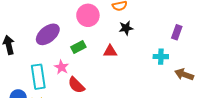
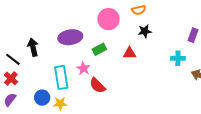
purple ellipse: (48, 34) -> (70, 37), turned 30

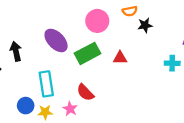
black star: (145, 31) -> (145, 25), moved
purple ellipse: (70, 37) -> (56, 40), turned 55
green rectangle: (99, 49) -> (87, 53), size x1.6
pink star: (83, 68) -> (70, 109), moved

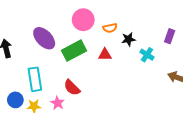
orange semicircle: (130, 11) -> (110, 28), moved
black star: (145, 25) -> (128, 39), moved
cyan cross: (172, 63) -> (147, 55), moved, turned 32

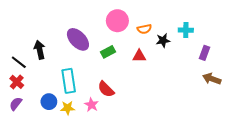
purple rectangle: (170, 36) -> (205, 53), moved
green rectangle: (74, 51) -> (108, 52), size x0.6
cyan cross: (147, 55) -> (186, 30), moved, turned -32

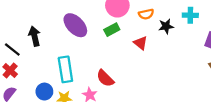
green rectangle: (108, 52) -> (112, 30), moved
red triangle: (139, 56) -> (141, 43), turned 40

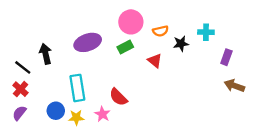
purple ellipse: (75, 25) -> (88, 42), turned -65

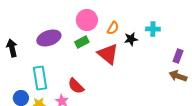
orange semicircle: (160, 31) -> (113, 28), turned -48
purple rectangle: (226, 57) -> (178, 56), moved
red triangle: (155, 61) -> (108, 54), size x1.6

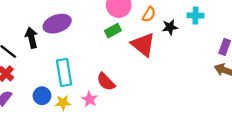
purple ellipse: (49, 38) -> (57, 24), moved

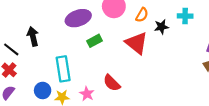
purple ellipse: (57, 24) -> (78, 18), moved
green rectangle: (113, 31) -> (94, 41), moved
red semicircle: (106, 82) -> (112, 83), moved

